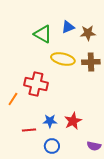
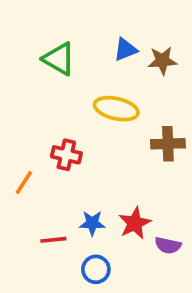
green triangle: (43, 34) -> (59, 59), moved
brown cross: (91, 62) -> (168, 144), moved
red cross: (36, 84) -> (66, 155), size x0.7
purple semicircle: (94, 146) -> (168, 245), moved

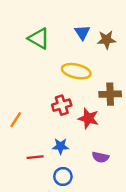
blue triangle: (125, 50) -> (82, 32), turned -42
red cross: (66, 155) -> (62, 105), moved, turned -30
red star: (135, 223) -> (88, 118), moved, turned -30
purple semicircle: (168, 245) -> (100, 157), moved

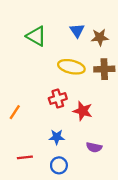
brown cross: (110, 94) -> (104, 69), moved
red line: (35, 157) -> (25, 157), moved

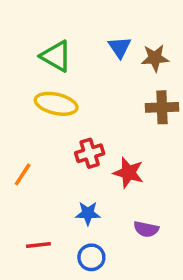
yellow ellipse: (71, 67) -> (56, 104), moved

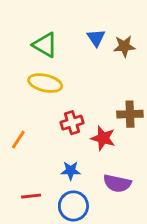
brown cross: (162, 107) -> (130, 114), moved
purple semicircle: (146, 229) -> (117, 183), size x1.4
blue circle: (91, 257) -> (73, 206), size x1.4

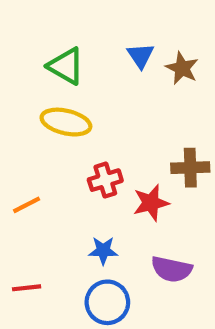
brown star: (124, 46) -> (182, 68), turned 30
red star: (103, 138) -> (151, 203), turned -30
orange line: (18, 140) -> (27, 205), turned 30
red line: (31, 196) -> (27, 288), moved

